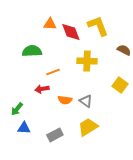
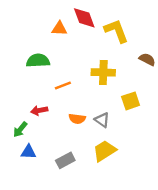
red diamond: (71, 32) -> (84, 18), moved
yellow square: (120, 85) -> (131, 101), moved, turned 35
red arrow: (42, 89) -> (39, 110), moved

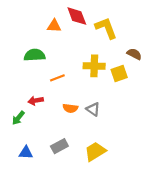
yellow square: (131, 101) -> (119, 73), moved
yellow trapezoid: (104, 151) -> (95, 151), moved
blue triangle: (28, 152) -> (26, 153), moved

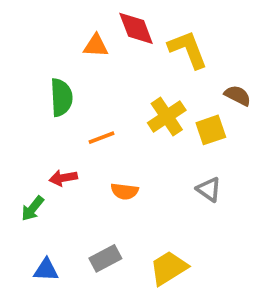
green semicircle: (35, 55) -> (61, 97), turned 90
yellow cross: (94, 66) -> (167, 117), turned -36
gray triangle: (93, 109) -> (209, 189), moved

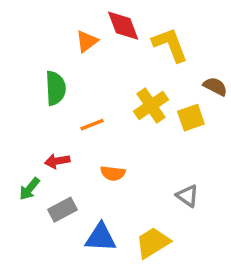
orange triangle: (96, 46) -> (87, 41), turned -40
gray triangle: (209, 189) -> (187, 196), moved
gray rectangle: (105, 258) -> (62, 210), moved
blue triangle: (46, 270) -> (101, 237), moved, size x1.4

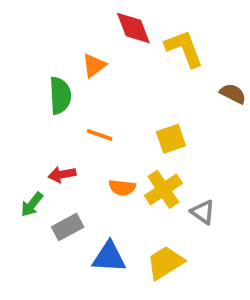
orange triangle: (87, 41) -> (94, 65), moved
yellow cross: (151, 105) -> (163, 189), moved
yellow square: (191, 118) -> (171, 139), moved
orange line: (92, 125) -> (100, 135), turned 40

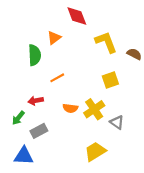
yellow L-shape: (184, 49) -> (106, 42), moved
orange line: (100, 135) -> (57, 78), turned -48
yellow square: (171, 139) -> (110, 80), moved
blue triangle: (109, 257) -> (24, 156), moved

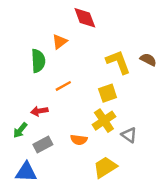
yellow L-shape: (106, 42) -> (118, 62), moved
yellow square: (110, 80) -> (108, 93), moved
orange semicircle: (70, 108) -> (79, 140), moved

